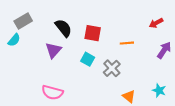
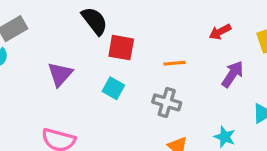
black semicircle: (63, 28) -> (95, 21), moved
gray cross: (112, 68) -> (167, 102), moved, turned -30

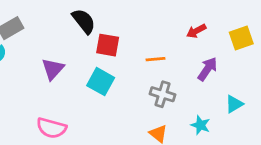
cyan square: (113, 88) -> (101, 82), size x1.4
gray cross: (167, 102) -> (162, 94), moved

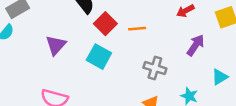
red square: (108, 45) -> (105, 24), turned 35
orange line: (155, 59) -> (137, 29), moved

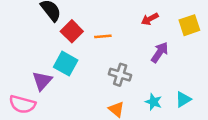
purple triangle: (56, 45) -> (42, 81), moved
cyan triangle: (220, 77) -> (183, 99), moved

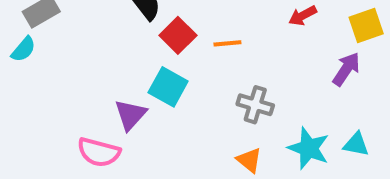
purple arrow: (160, 52) -> (346, 69), moved
cyan triangle: (183, 99) -> (356, 144), turned 42
cyan star: (154, 102) -> (309, 148), size x1.5

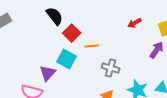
orange line: (227, 43) -> (92, 46), moved

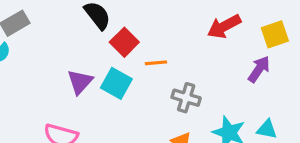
red arrow: (135, 23) -> (224, 26), size x1.5
purple triangle: (48, 73) -> (80, 82), moved

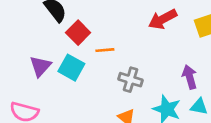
purple arrow: (259, 69) -> (190, 77), moved, turned -50

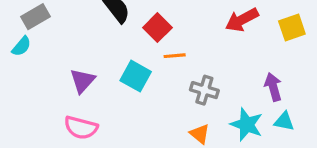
red square: (78, 33) -> (157, 28), moved
purple triangle: (40, 66) -> (82, 81), moved

